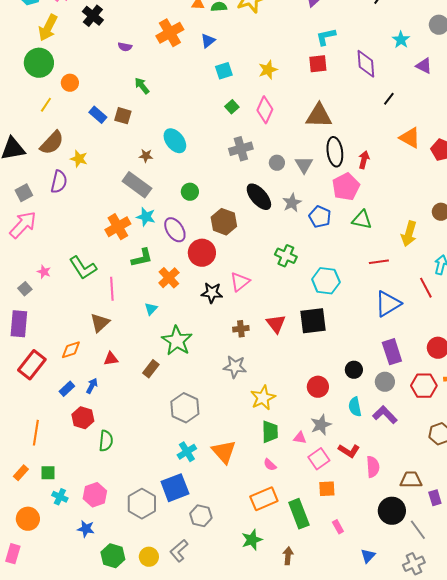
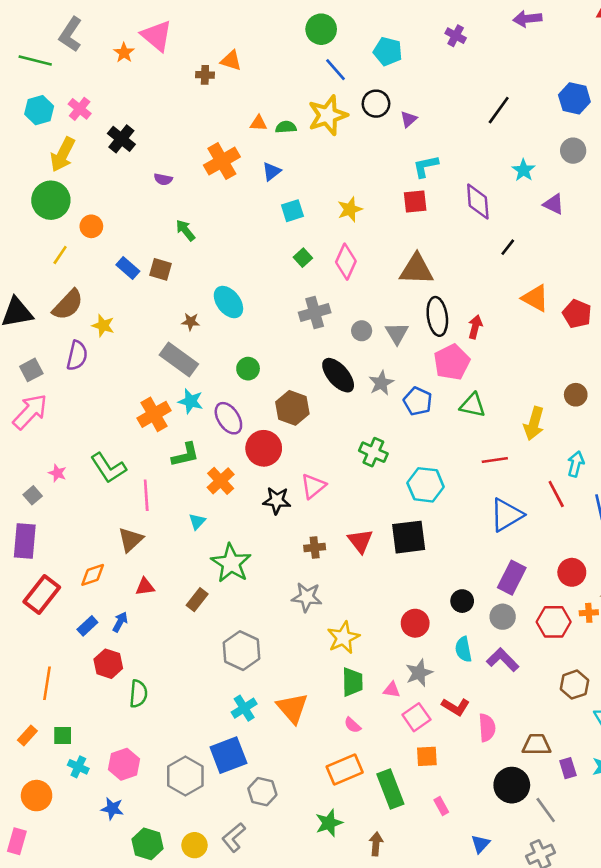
purple rectangle: (392, 352) -> (512, 578), turned 45

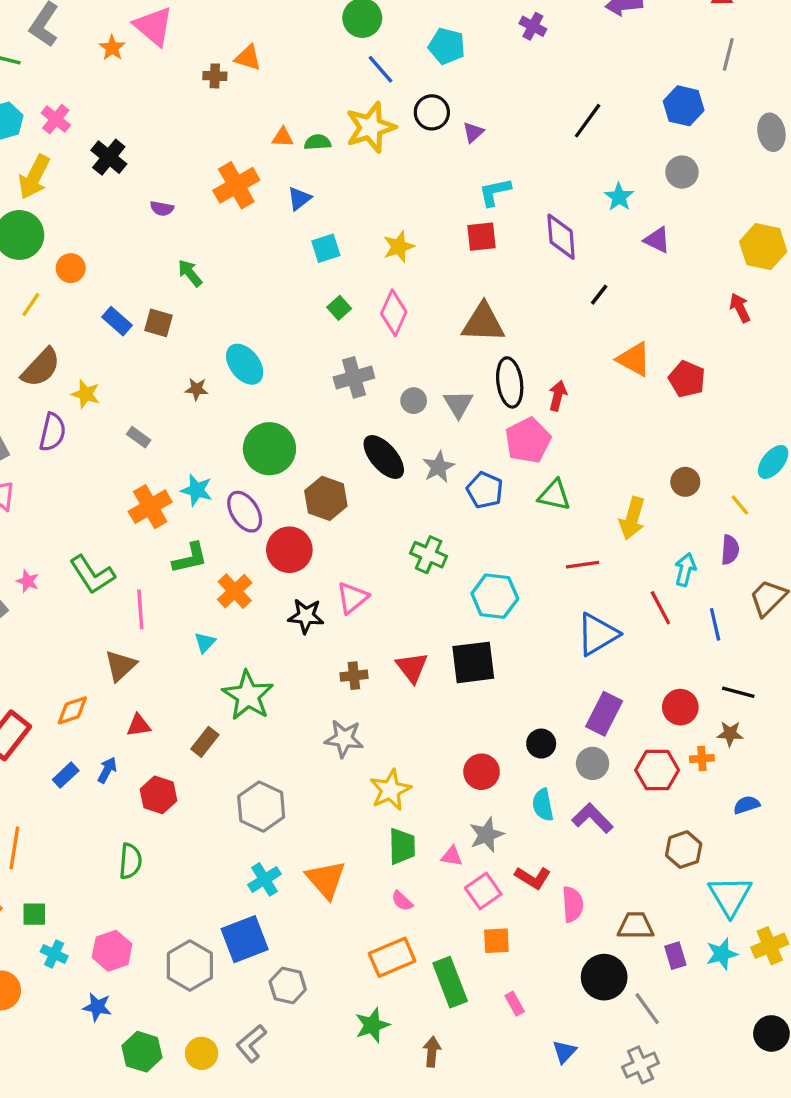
gray rectangle: (179, 359) -> (139, 437), moved, size x0.5
green circle: (248, 369) -> (269, 449), size x1.8
red hexagon: (108, 664) -> (158, 795), moved

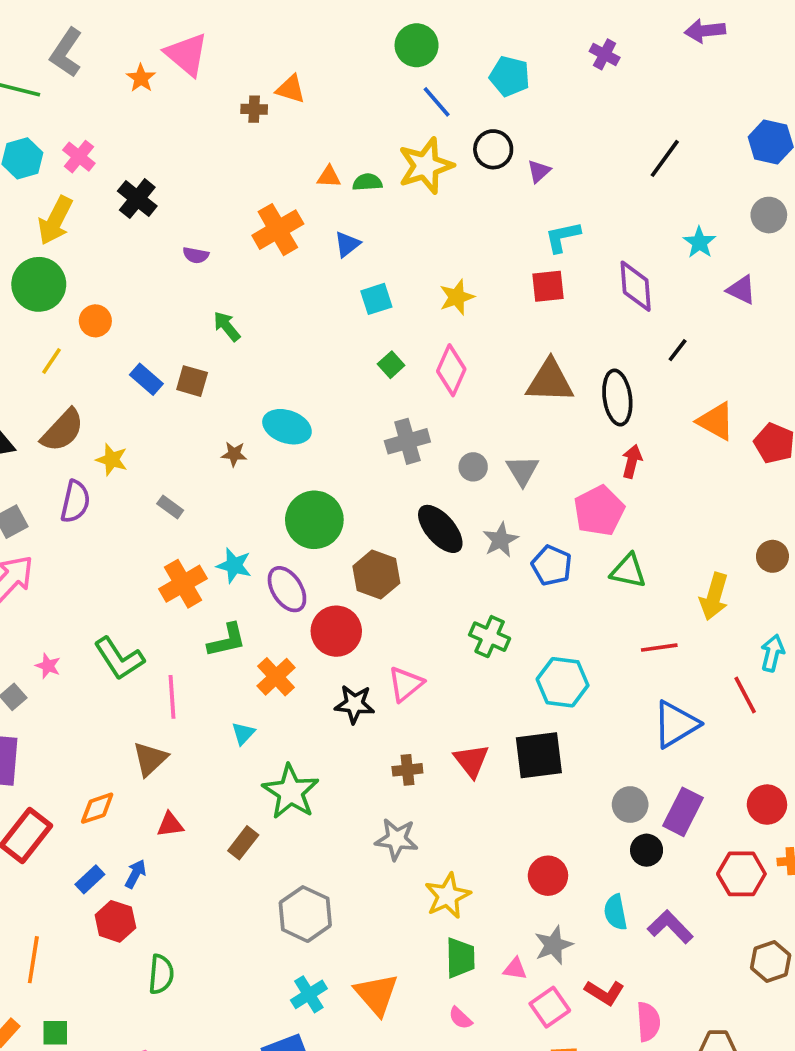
cyan ellipse: (245, 364) -> (287, 427), turned -33
black ellipse: (510, 382) -> (617, 398), moved
black circle: (541, 744) -> (647, 850), moved
gray circle: (593, 763) -> (630, 805), moved
red hexagon: (158, 795) -> (115, 921), moved

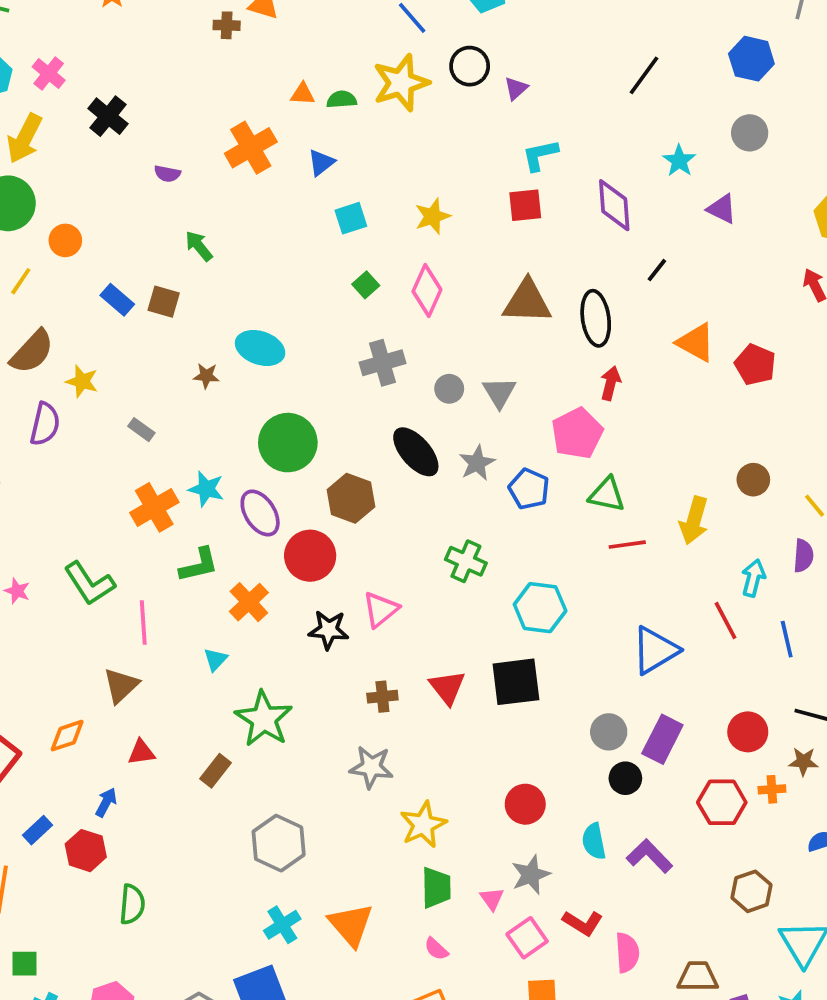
red line: (659, 648) -> (627, 545), moved
blue rectangle: (90, 879) -> (38, 830), moved
pink triangle: (515, 969) -> (492, 899), turned 45

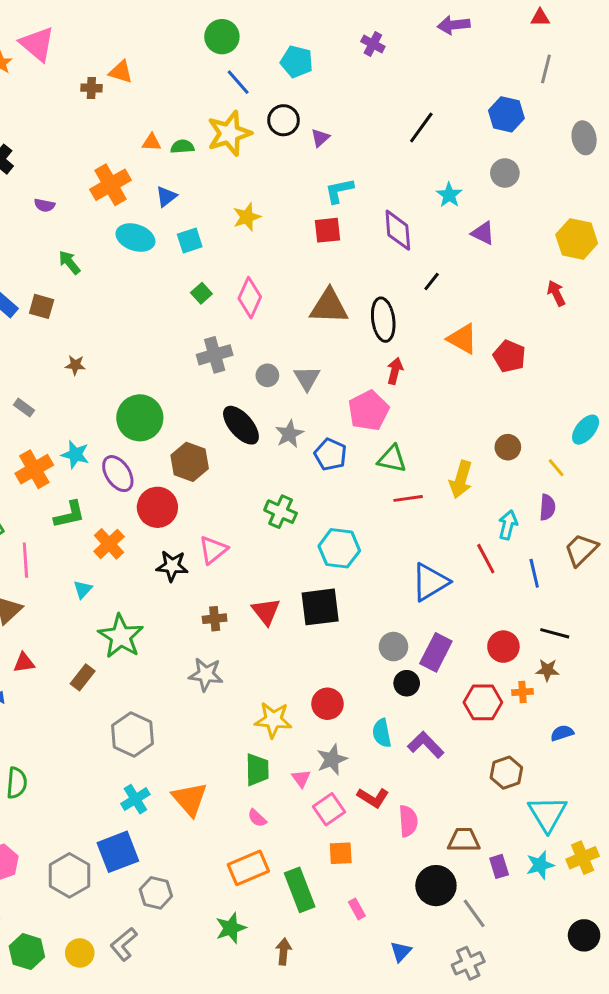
yellow star: (433, 216) -> (247, 217), moved
cyan ellipse: (260, 348) -> (135, 238), moved
yellow star: (423, 825) -> (273, 720), moved, turned 30

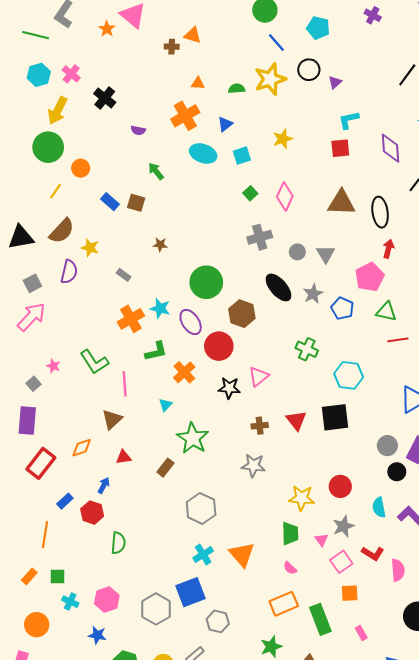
orange triangle: (152, 142) -> (198, 83), moved

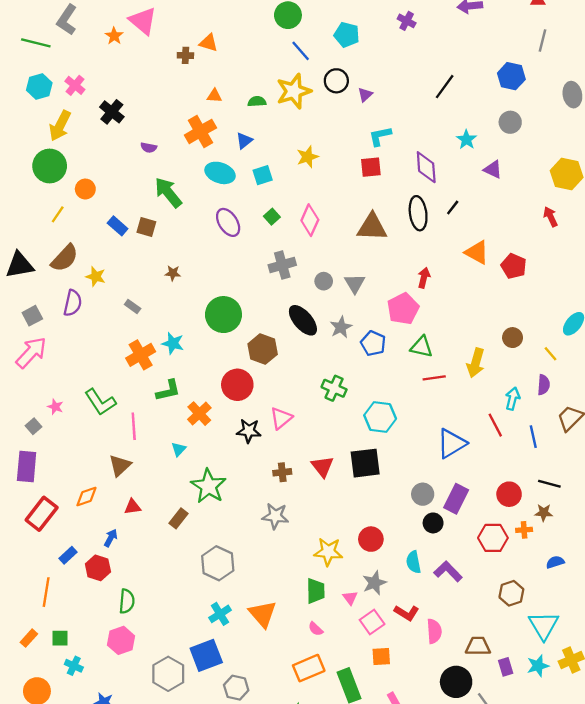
green arrow: (156, 171) -> (168, 192), size x1.6
black ellipse: (380, 212) -> (418, 213), moved
purple ellipse: (191, 322) -> (228, 222), moved
pink hexagon: (107, 599) -> (121, 640), moved

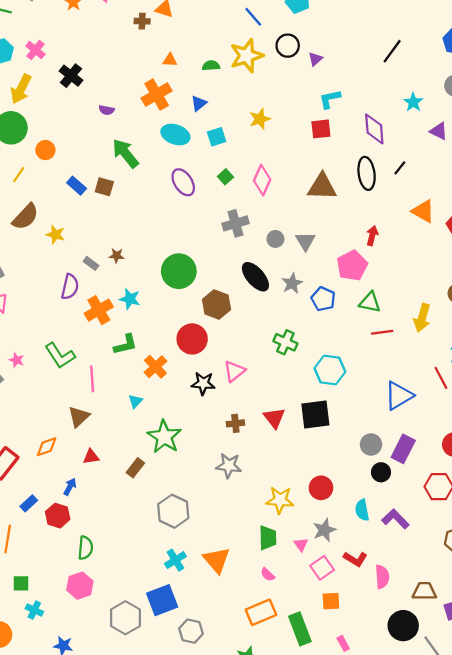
brown star: (173, 273) -> (117, 256), moved
purple semicircle: (73, 303) -> (70, 287), moved

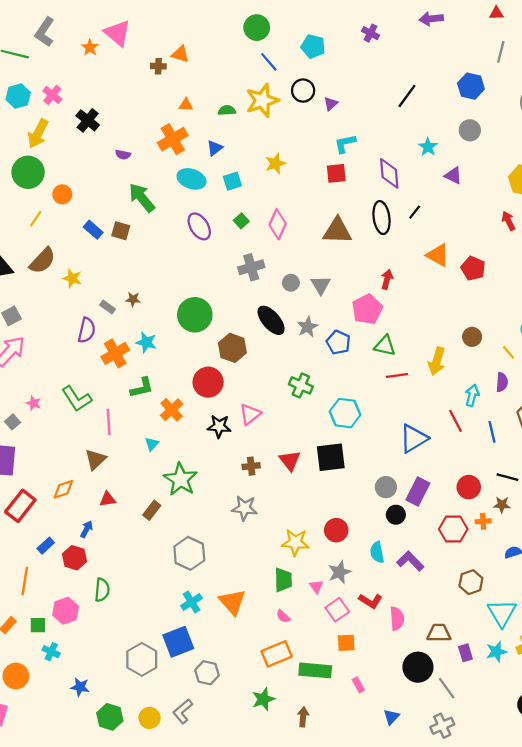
pink hexagon: (80, 586) -> (66, 611), moved
green rectangle: (300, 629) -> (315, 670), turned -64

